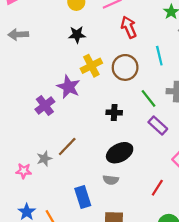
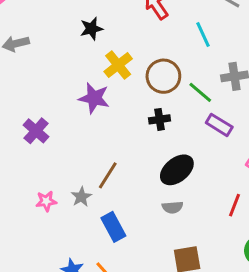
brown circle: (125, 67) -> (163, 76), moved
purple cross: (45, 105) -> (36, 131), moved
pink star: (24, 171) -> (46, 201), moved
blue rectangle: (83, 197) -> (113, 227), moved

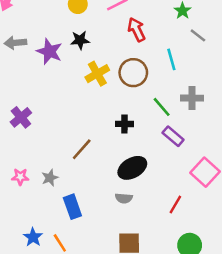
brown circle: (163, 76) -> (133, 73), moved
purple star: (94, 98) -> (49, 51), moved
brown line: (108, 175) -> (82, 149), moved

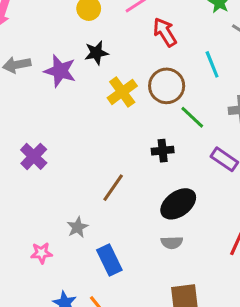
green line: (162, 107) -> (192, 117), moved
pink star: (20, 177) -> (41, 253), moved

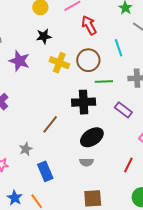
purple star: (60, 71) -> (19, 61), moved
yellow cross: (122, 92) -> (59, 63), turned -36
green line: (192, 117) -> (104, 81), turned -48
black cross: (163, 151) -> (84, 102), size x1.6

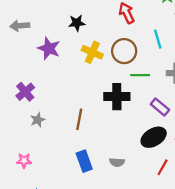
brown line: (50, 124) -> (79, 119), turned -30
black ellipse: (92, 137) -> (154, 137), moved
gray star: (26, 149) -> (38, 120), moved
blue rectangle: (45, 171) -> (84, 161), moved

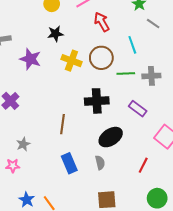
green line: (140, 75) -> (126, 74), moved
gray star: (38, 120) -> (23, 144), moved
black ellipse: (154, 137) -> (111, 137), moved
gray semicircle: (117, 162) -> (100, 163), turned -104

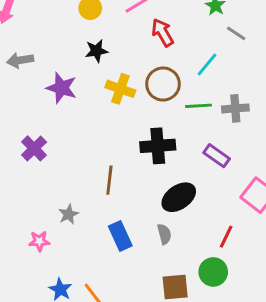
cyan line: (132, 45) -> (207, 65), turned 60
gray star: (23, 144) -> (68, 214), moved
green circle: (157, 198) -> (213, 272), moved

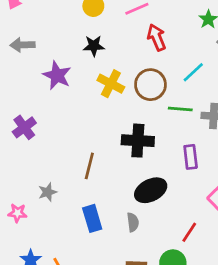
purple rectangle: (217, 156) -> (191, 157), turned 40

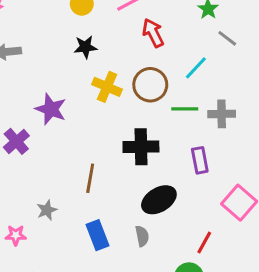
purple star: (57, 75) -> (51, 109), moved

